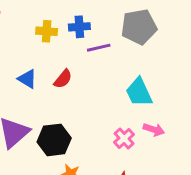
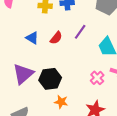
purple line: (99, 48) -> (80, 32), moved, turned -42

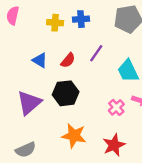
black hexagon: (50, 79) -> (66, 93), moved
orange star: (61, 102) -> (74, 136), size x1.5

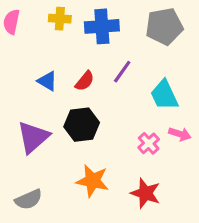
blue cross: (81, 19) -> (102, 26), size x1.5
yellow cross: (55, 23) -> (60, 19), moved
red star: (114, 145) -> (146, 193), turned -30

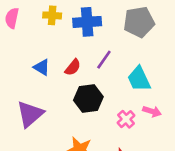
black hexagon: (82, 125) -> (88, 98), moved

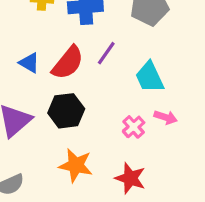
red semicircle: (73, 67) -> (68, 63), size x1.6
black hexagon: (88, 98) -> (66, 111), moved

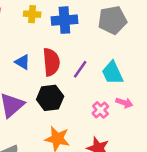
purple line: (106, 53) -> (80, 69), moved
red semicircle: (68, 63) -> (51, 62), turned -44

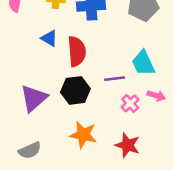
blue triangle: (23, 62) -> (49, 38), moved
purple line: (80, 69) -> (115, 79), moved, turned 48

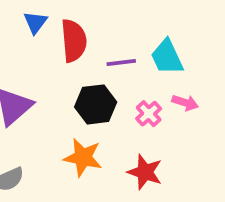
blue triangle: (49, 38) -> (35, 22), turned 36
purple line: (115, 79) -> (121, 62), moved
black hexagon: (75, 90) -> (96, 104), moved

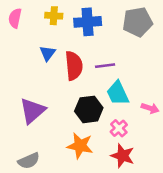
cyan trapezoid: (167, 57) -> (118, 93), moved
purple line: (121, 62) -> (105, 66), moved
pink cross: (149, 114) -> (119, 128), moved

